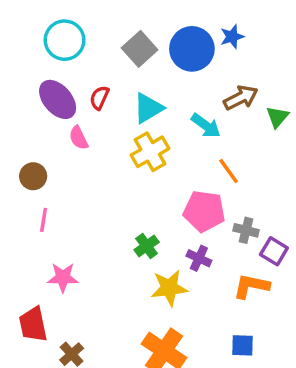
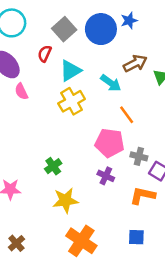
red semicircle: (99, 98) -> (45, 54), moved
green cross: (147, 246) -> (53, 166), moved
yellow star: (169, 288) -> (65, 200), moved

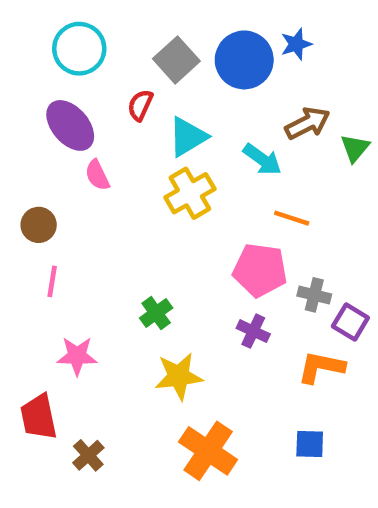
orange line: (127, 115) -> (292, 218), turned -36

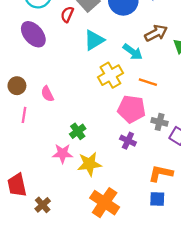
red semicircle: (140, 105) -> (67, 14), moved
pink semicircle: (97, 175) -> (47, 94), moved
yellow cross: (190, 193) -> (110, 75), moved
pink star: (77, 356) -> (63, 153), moved
orange L-shape: (321, 367) -> (161, 173), moved

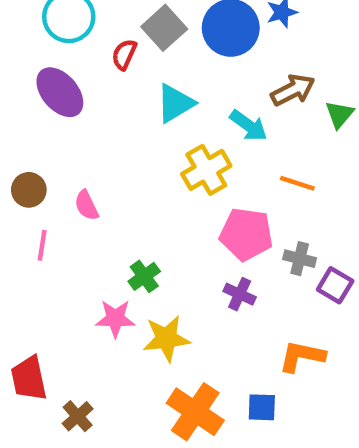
orange line: (148, 82) -> (297, 183), moved
blue square: (157, 199) -> (262, 407), moved

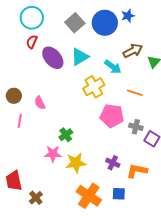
red semicircle: (124, 54) -> (32, 42), moved
purple ellipse: (60, 92) -> (53, 58), moved
purple cross: (240, 294) -> (113, 163), moved

